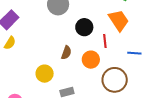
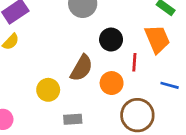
brown semicircle: (66, 53) -> (82, 68), size x1.5

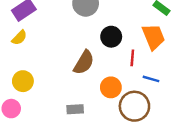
orange circle: (112, 83) -> (111, 87), moved
blue line: (170, 85) -> (151, 79), moved
yellow circle: (48, 90) -> (23, 81), moved

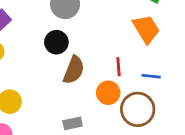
black circle: (111, 37) -> (56, 42), moved
red line: (132, 58) -> (118, 67), moved

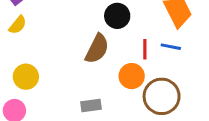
black circle: (56, 42) -> (117, 16), moved
blue line: (151, 76) -> (171, 47), moved

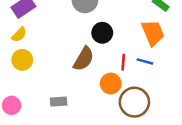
yellow circle: (26, 77) -> (22, 60), moved
gray rectangle: (91, 106) -> (59, 102), moved

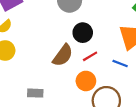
red line: (123, 62) -> (90, 56), moved, turned 49

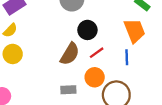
blue line: (120, 63) -> (127, 57), turned 72
gray rectangle: (35, 93) -> (68, 90), moved

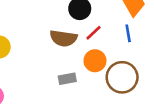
brown semicircle: (70, 54) -> (63, 38), turned 75

